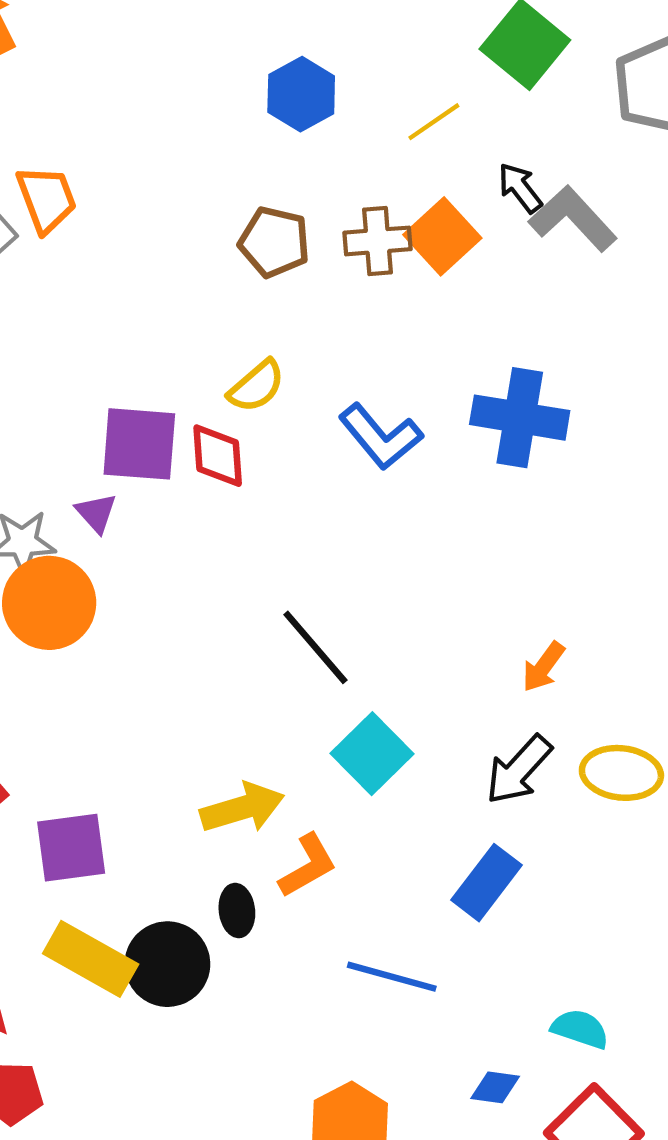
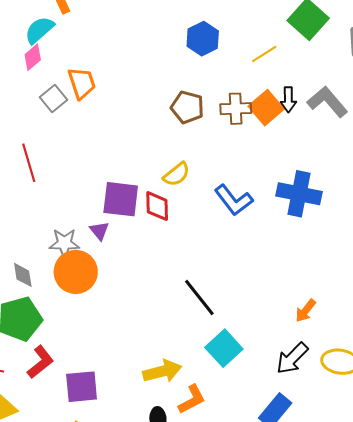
black arrow: (520, 188) -> (288, 100), moved, turned -145

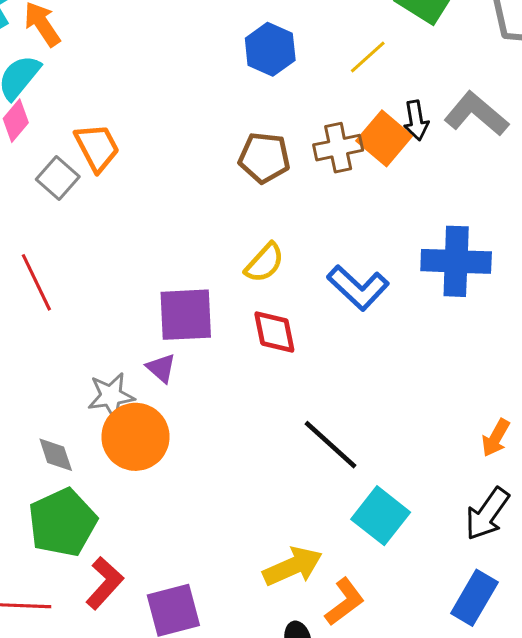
red diamond: (157, 206) -> (274, 332), moved

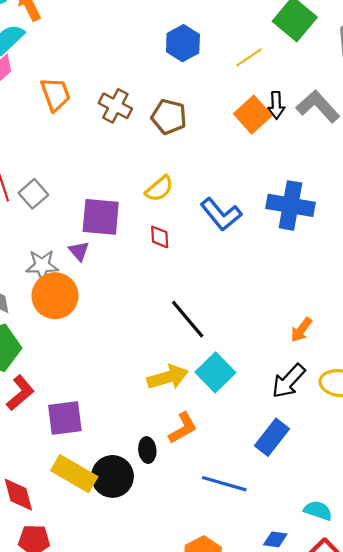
brown cross: (338, 148) -> (115, 106), moved, turned 32
gray square: (58, 178) -> (33, 194), moved
red diamond: (274, 332) -> (160, 237), size x0.7
yellow arrow: (293, 566) -> (168, 377), moved

